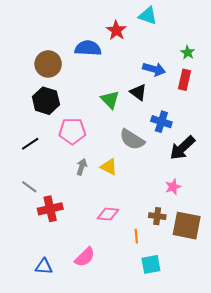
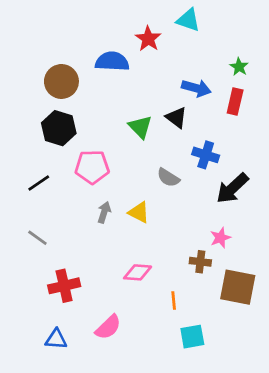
gray semicircle: (132, 140) -> (168, 178), size x0.7
red cross: (50, 209) -> (64, 286), moved
brown cross: (157, 216) -> (200, 262), moved

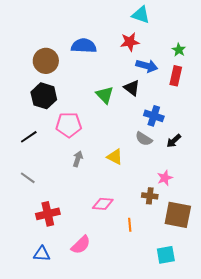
red star: (148, 39) -> (130, 42), moved, turned 30
gray semicircle: (168, 178) -> (144, 139), moved
black arrow: (232, 188) -> (174, 141), size x0.6
yellow triangle: (139, 212) -> (115, 157), moved
cyan square: (192, 337) -> (166, 255), moved

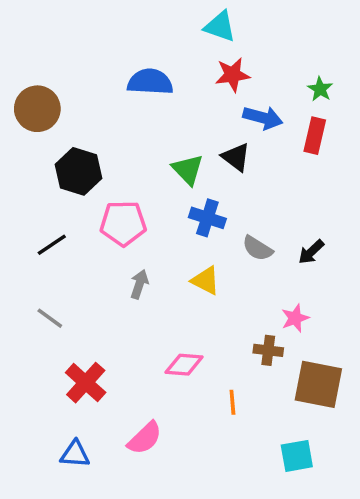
cyan triangle: (141, 15) -> (220, 26), moved
brown circle: (46, 61) -> (37, 109), moved
blue cross: (154, 116) -> (207, 218), moved
red cross: (48, 214) -> (86, 383), turned -35

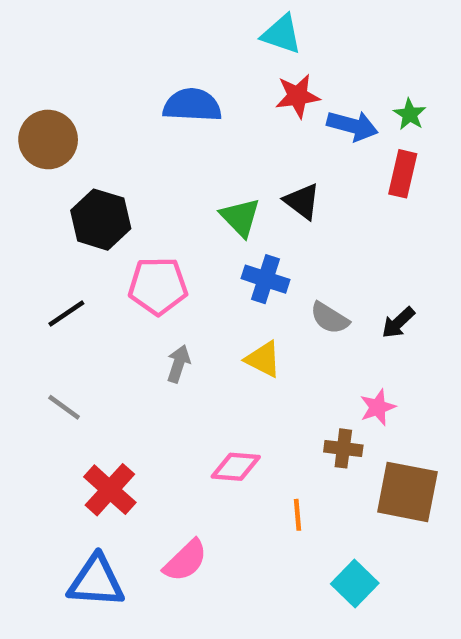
blue arrow: (263, 118) -> (352, 126), moved
blue triangle: (75, 454) -> (96, 581), size x1.5
cyan square: (297, 456) -> (355, 584), moved, turned -36

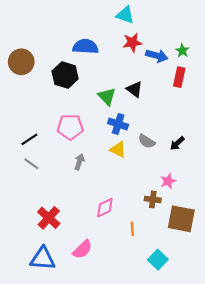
black hexagon: (101, 220) -> (65, 75), moved
yellow triangle: (263, 359) -> (118, 149), moved
gray line: (64, 407) -> (31, 164), moved
pink diamond: (236, 467) -> (105, 208), turned -30

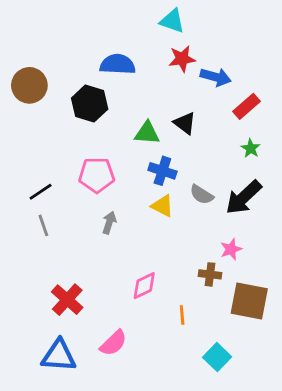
green star: (182, 51) -> (251, 148), moved
red rectangle: (179, 77) -> (246, 106), turned 36
green triangle: (107, 96) -> (147, 133), turned -42
black arrow: (177, 143) -> (244, 197), size x1.8
gray line: (31, 164) -> (43, 225), turned 35

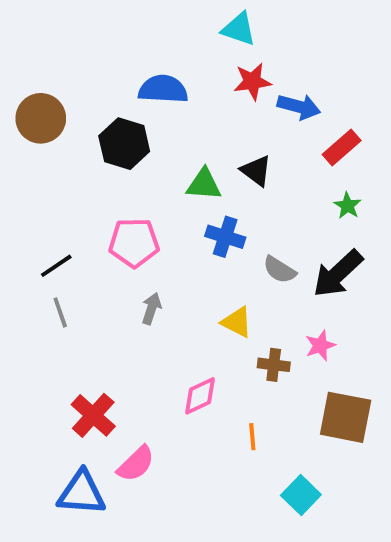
yellow triangle: (162, 206) -> (237, 322), moved
brown cross: (210, 274) -> (274, 365), moved
pink semicircle: (113, 343) -> (136, 464), moved

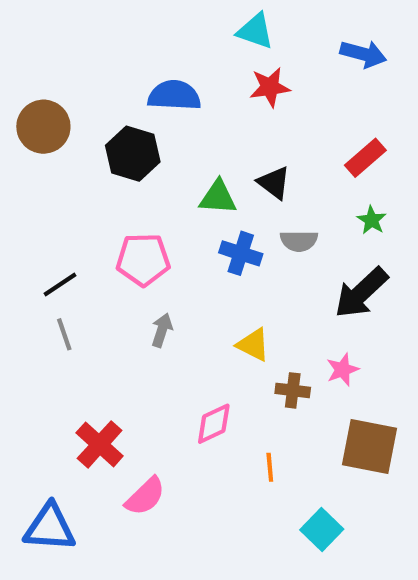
blue arrow: (299, 107) -> (363, 54), moved
gray semicircle: (280, 270) -> (299, 241), moved, turned -32
blue triangle: (82, 493) -> (50, 528), moved

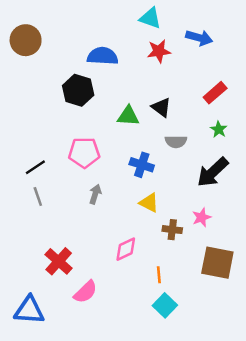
blue arrow: (363, 54) -> (199, 38), moved
brown circle: (43, 127) -> (26, 40), moved
blue cross: (241, 253) -> (142, 165), moved
cyan square: (322, 530) -> (165, 305), moved

